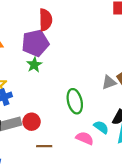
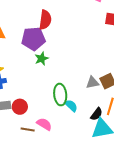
green star: (34, 65) -> (42, 59), moved
cyan semicircle: (101, 127) -> (71, 106), moved
pink semicircle: (85, 138) -> (44, 124), moved

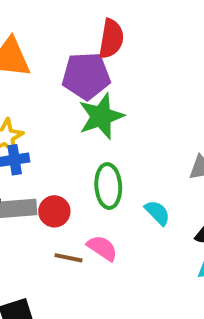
green star: (42, 59) -> (101, 116), size x1.6
green ellipse: (60, 95) -> (108, 186), moved

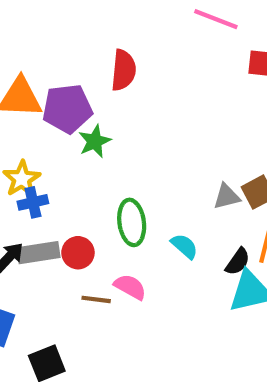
purple pentagon: (86, 76) -> (67, 109), moved
green star: (101, 116) -> (95, 141), moved, size x0.7

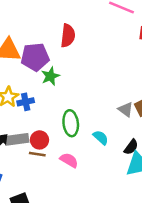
gray triangle: (227, 197) -> (126, 109), turned 49
blue cross: (33, 202) -> (26, 102), moved
brown line: (96, 299) -> (37, 154), moved

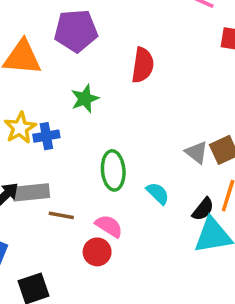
red semicircle: (68, 36) -> (143, 65), moved
purple pentagon: (35, 57) -> (76, 31), moved
red circle: (39, 140) -> (97, 252), moved

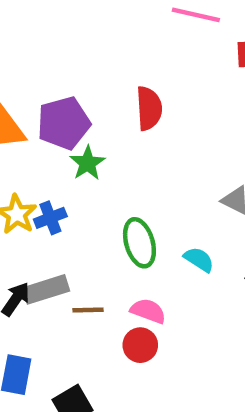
purple pentagon: (76, 31) -> (64, 123), moved

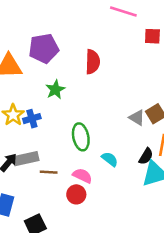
purple pentagon: (64, 123) -> (44, 48), moved
cyan semicircle: (199, 259) -> (110, 159), moved

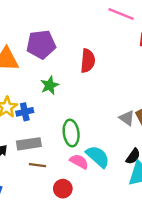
gray rectangle: (26, 159) -> (29, 144), moved
cyan semicircle: (110, 159) -> (98, 157), size x1.5
pink semicircle: (82, 176) -> (79, 162), moved

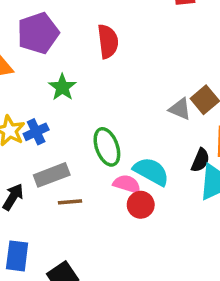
red circle: (63, 189) -> (141, 205), moved

